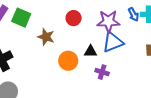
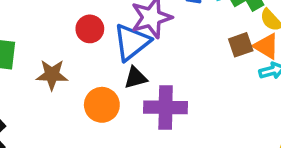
blue triangle: (113, 42) -> (132, 42), moved
purple cross: (102, 72) -> (166, 107), size x1.6

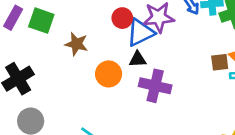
red circle: (90, 29) -> (122, 18), moved
brown square: (241, 45) -> (220, 62), moved

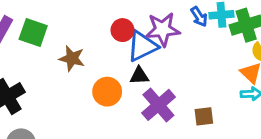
brown square: (220, 62) -> (204, 116), moved
purple cross: (155, 86) -> (158, 105), turned 36

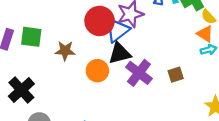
red circle: (122, 30) -> (100, 21), size x1.6
black triangle: (139, 76) -> (120, 53), size x1.5

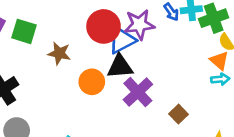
brown square: (176, 75) -> (178, 114), moved, turned -35

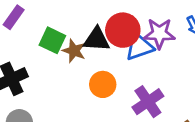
green square: (24, 31) -> (52, 40), moved
black triangle: (120, 66) -> (97, 39), moved

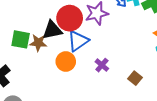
blue triangle: (139, 47) -> (78, 41), moved
purple cross: (148, 102) -> (102, 65), size x0.6

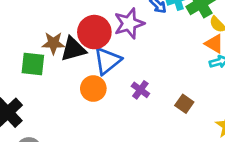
brown star: (38, 43) -> (53, 43), moved

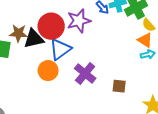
purple cross: (140, 90) -> (85, 73), size x1.5
brown square: (184, 104) -> (119, 86), turned -32

